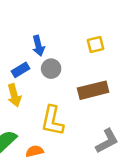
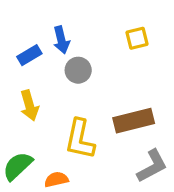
blue rectangle: (21, 70) -> (29, 55), moved
brown rectangle: (93, 90) -> (134, 121), moved

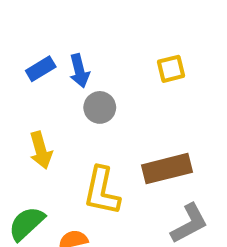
blue rectangle: (29, 55) -> (41, 69), moved

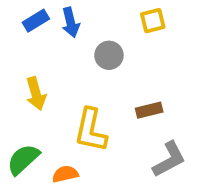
gray circle: (100, 107) -> (109, 55), moved
brown rectangle: (167, 169) -> (149, 110), size x0.6

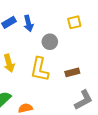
yellow L-shape: (91, 130) -> (40, 69), moved

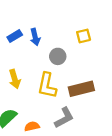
brown rectangle: (72, 72) -> (81, 89), size x1.6
gray L-shape: (84, 100) -> (64, 118), moved

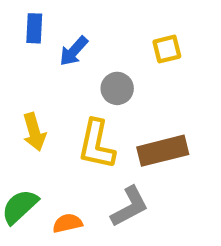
blue rectangle: (15, 36) -> (34, 28), moved, turned -56
blue arrow: (35, 37) -> (74, 51), turned 56

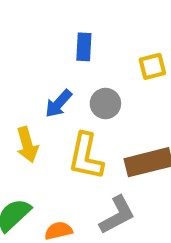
blue rectangle: (34, 28) -> (84, 47), moved
blue arrow: (74, 51) -> (58, 104), moved

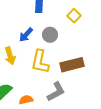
yellow square: (152, 66) -> (74, 16), turned -32

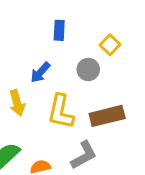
gray circle: (50, 35) -> (88, 69), moved

